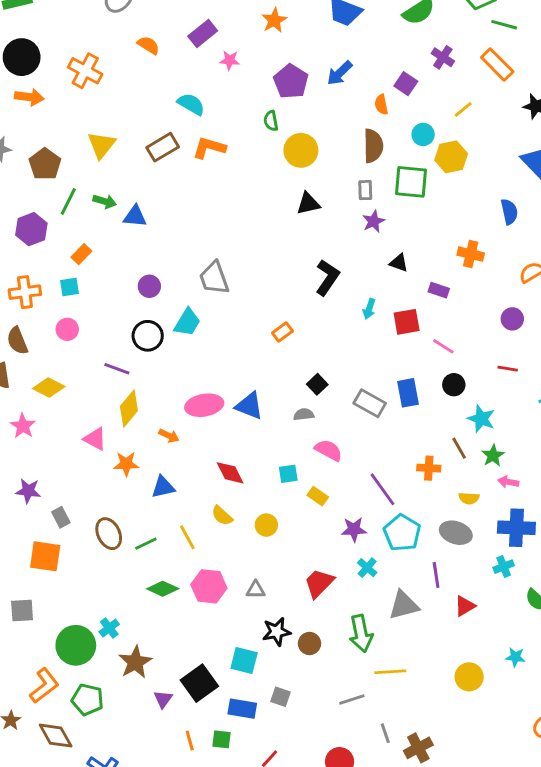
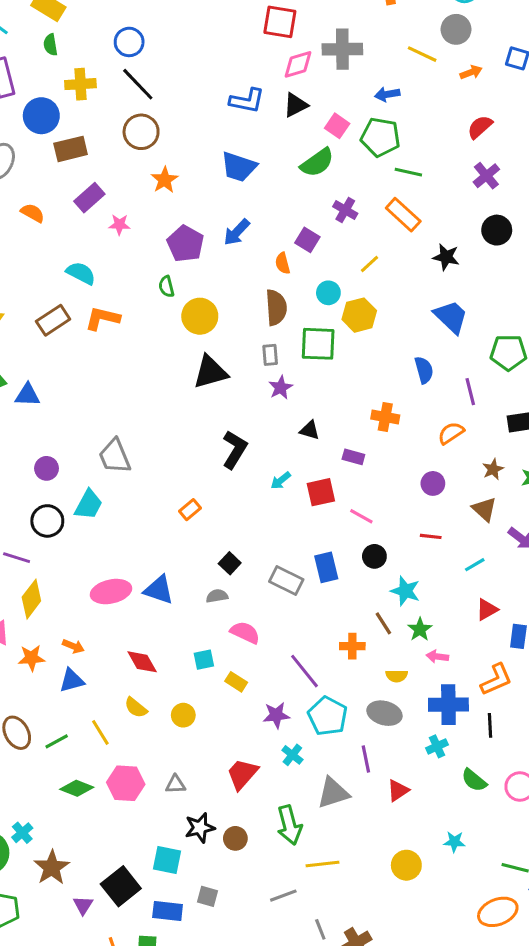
black triangle: (308, 203) -> (210, 372), size x1.4
cyan arrow: (369, 309) -> (281, 481), turned 36
orange arrow: (169, 436) -> (73, 646), moved

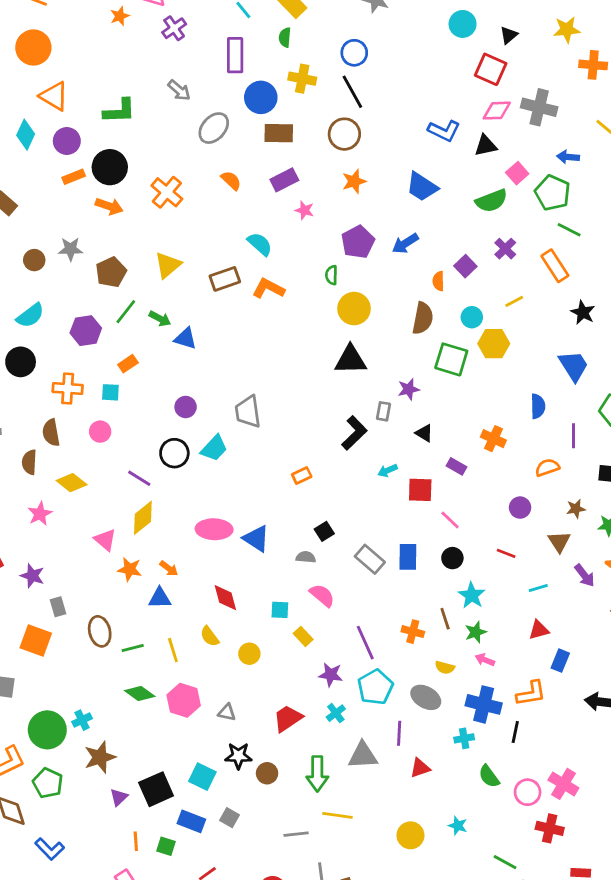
gray rectangle: (270, 355) -> (384, 411), moved

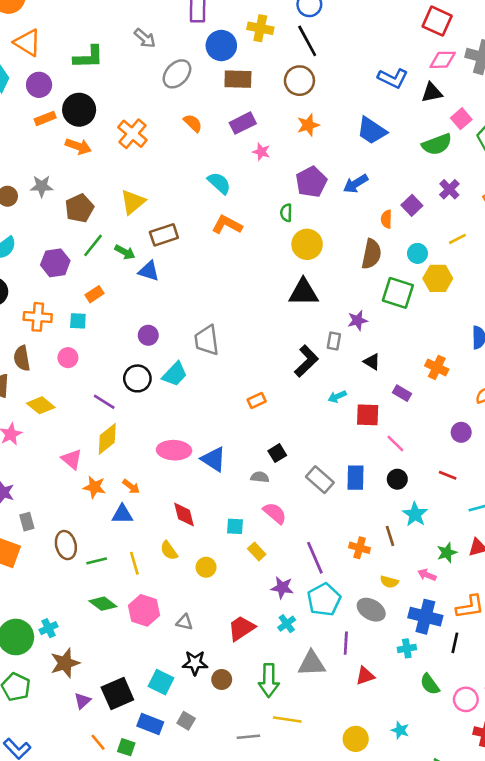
brown rectangle: (225, 279) -> (164, 235), moved
green star: (476, 632) -> (447, 553), moved
orange line: (136, 841) -> (98, 742), turned -36

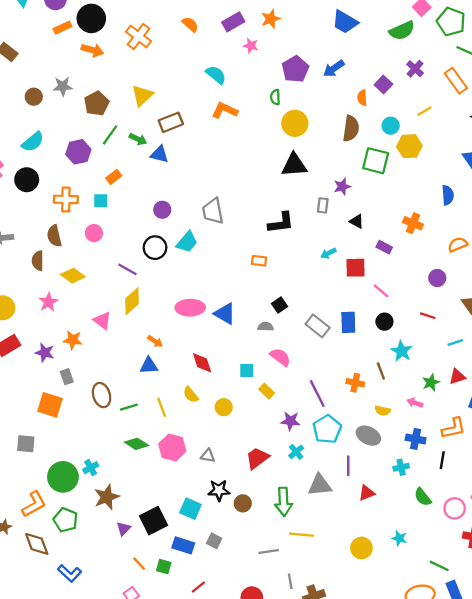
orange star: (308, 125) -> (271, 19), moved
black L-shape: (306, 361) -> (281, 223), moved, turned 40
orange rectangle: (257, 401) -> (259, 261), turned 35
orange star: (94, 487) -> (73, 340), moved
blue cross: (425, 617) -> (416, 439), size x0.7

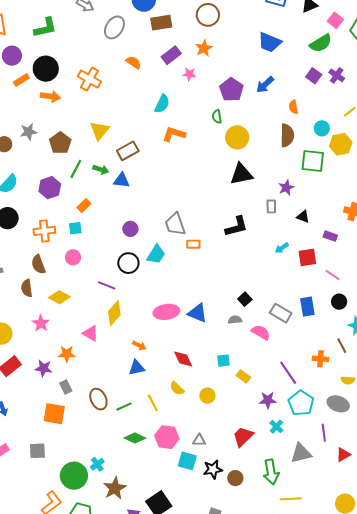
cyan semicircle: (216, 75) -> (162, 104), turned 84
purple square: (383, 85) -> (314, 76), moved
orange rectangle: (259, 261) -> (193, 244), moved
pink semicircle: (280, 357) -> (261, 332), moved
cyan square: (190, 509) -> (187, 461), moved

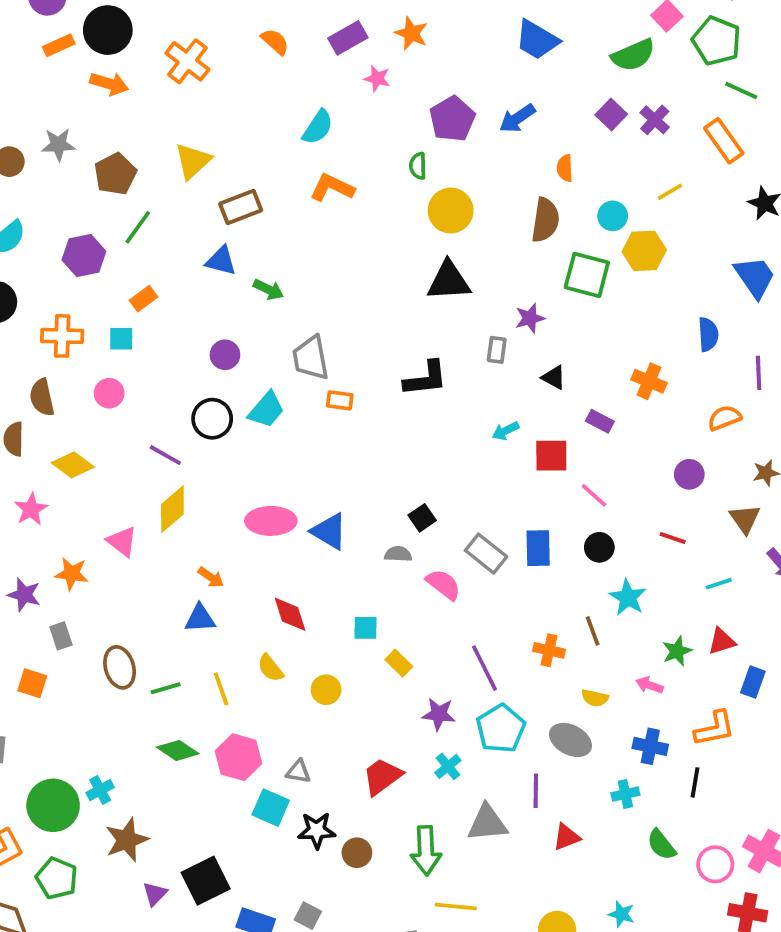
orange star: (204, 48) -> (411, 33), turned -30
green arrow: (101, 170) -> (268, 289), moved
orange square: (54, 414) -> (32, 683), size x0.7

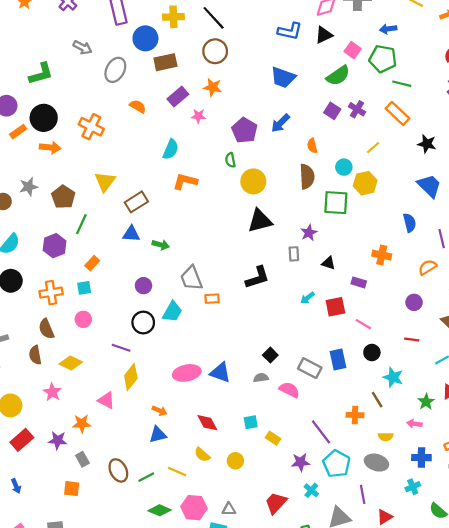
yellow line: (221, 689) -> (177, 472), turned -36

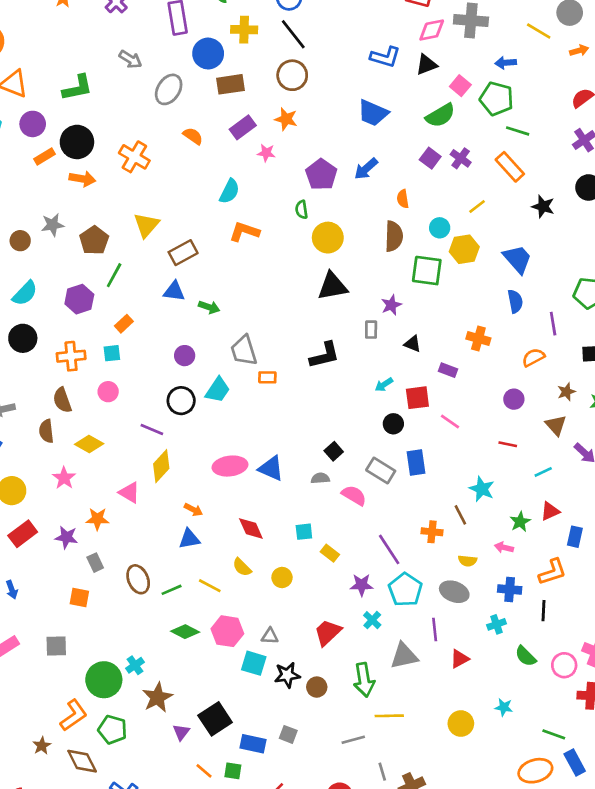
blue trapezoid: (429, 186) -> (517, 259), moved
black circle: (372, 353) -> (393, 424), moved

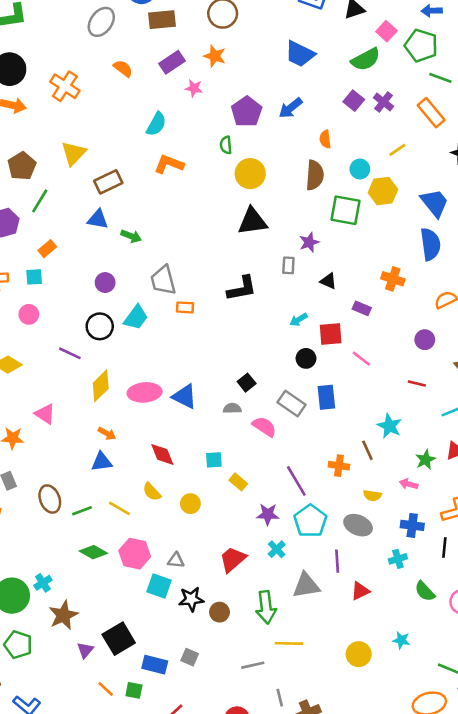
blue semicircle: (515, 301) -> (430, 244), size x1.4
yellow diamond: (161, 466) -> (101, 386), moved

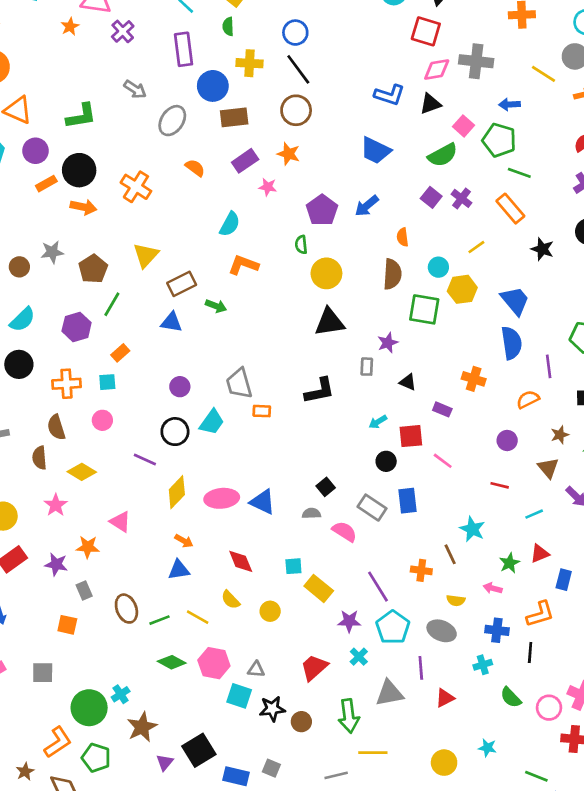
green arrow: (131, 236) -> (216, 306), moved
yellow rectangle: (238, 482) -> (319, 588), size x1.5

